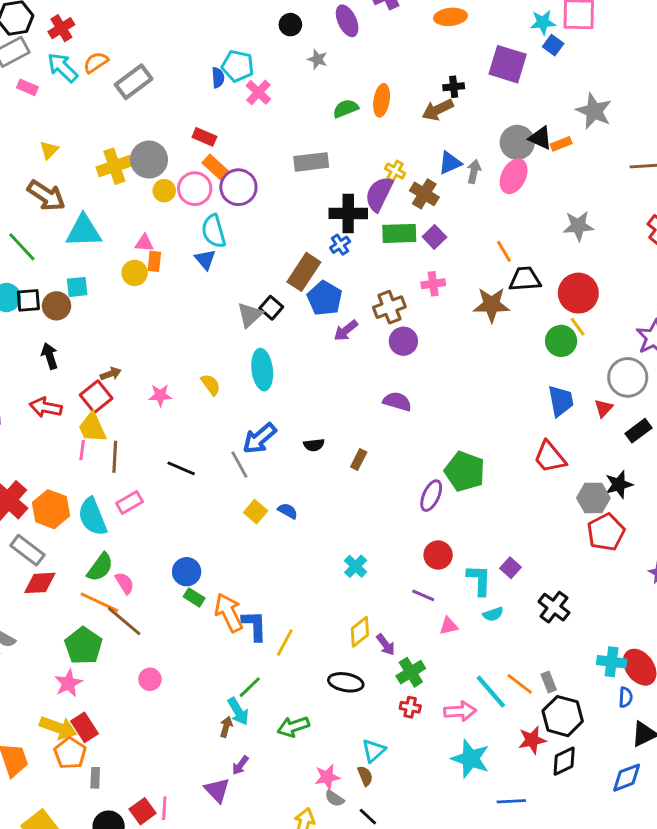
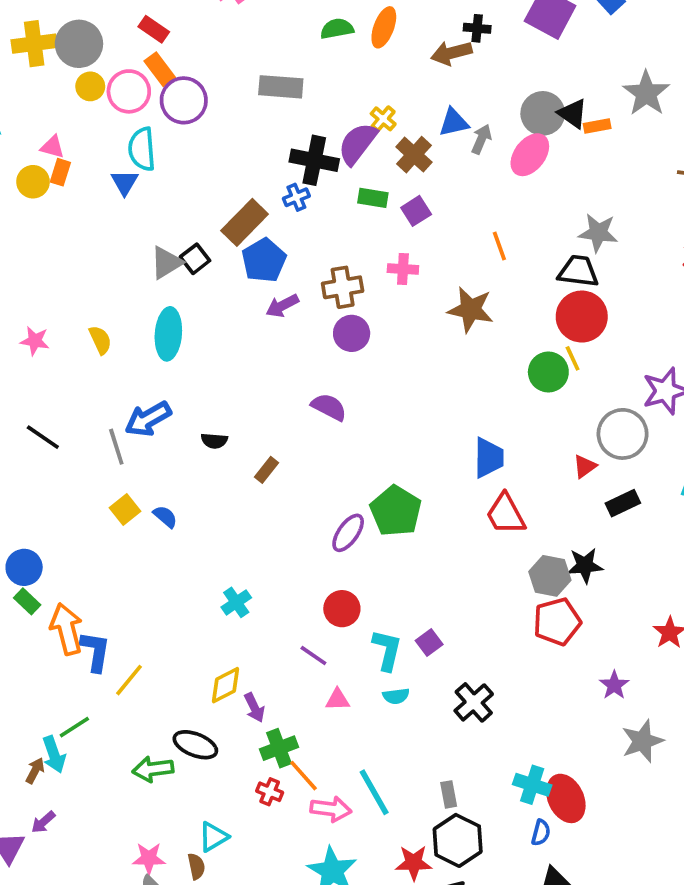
green rectangle: (399, 233) -> (373, 198), size x0.7
black trapezoid: (525, 279) -> (578, 271), moved
blue trapezoid: (561, 401) -> (489, 458), moved
orange line: (520, 684) -> (303, 776), moved
green arrow: (293, 727) -> (153, 769), moved

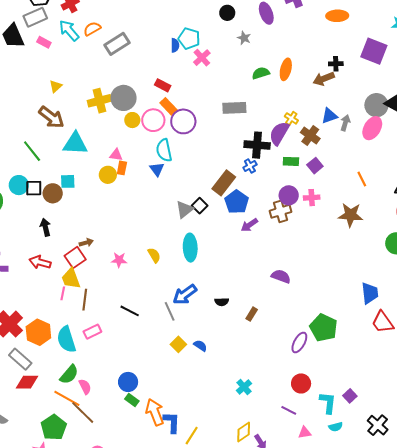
purple circle: (352, 333) -> (289, 195), moved

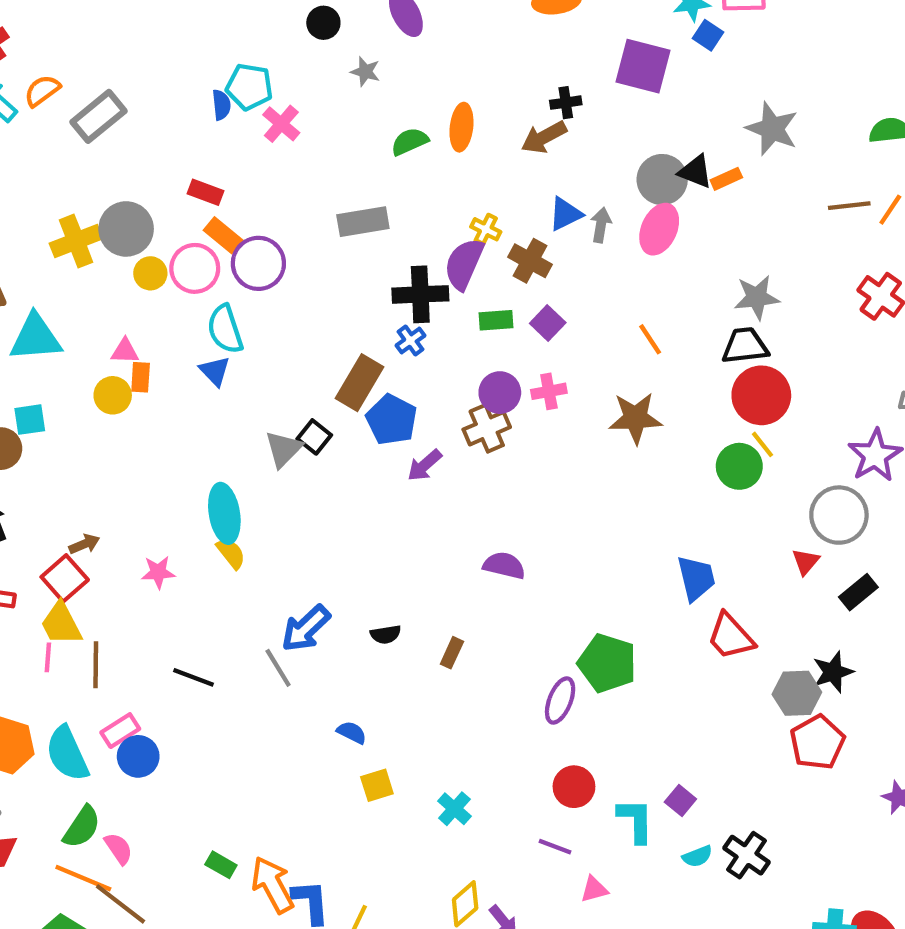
cyan ellipse: (190, 248) -> (224, 513), moved
yellow square: (178, 344) -> (377, 785), moved, turned 35
blue circle: (128, 382) -> (138, 756), moved
cyan semicircle: (336, 427) -> (697, 856), moved

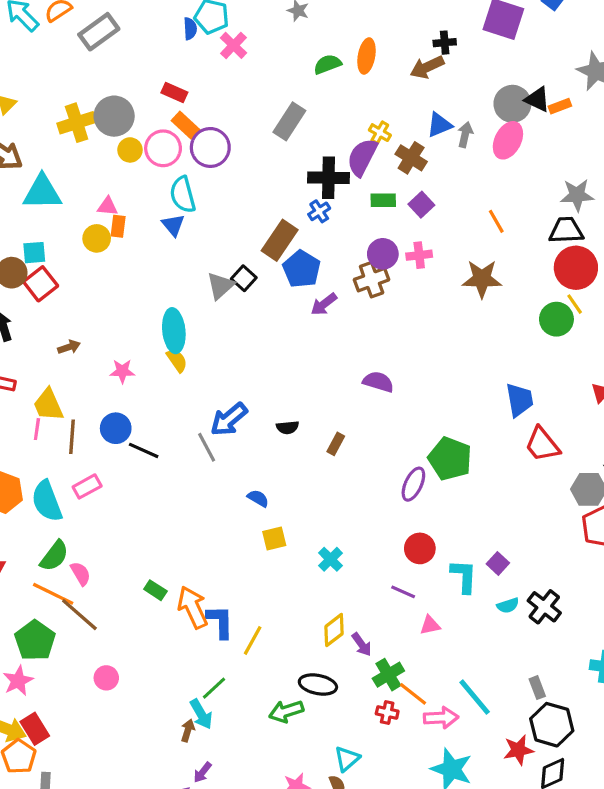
gray rectangle: (363, 222) -> (289, 121), turned -51
red square: (65, 578) -> (41, 284), moved
blue circle: (138, 756) -> (116, 428), moved

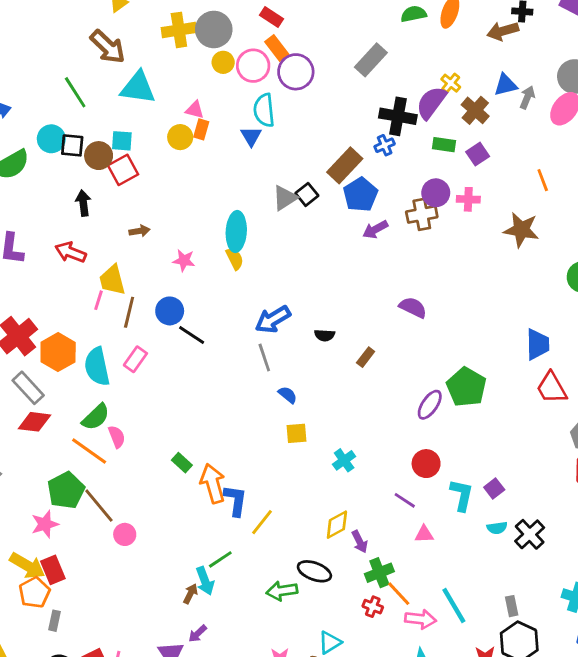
gray line: (207, 447) -> (264, 358), moved
pink rectangle: (87, 486) -> (135, 359), turned -35
brown line: (79, 615) -> (99, 506), moved

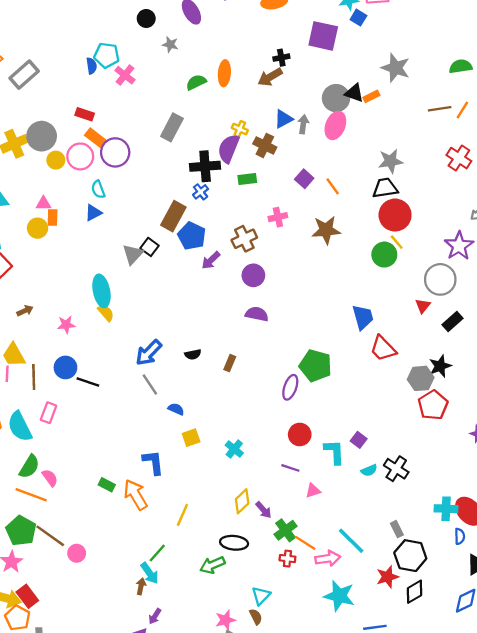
cyan semicircle: (264, 110) -> (98, 189), size x0.7
blue triangle: (251, 136) -> (93, 213), turned 48
purple square: (478, 154) -> (304, 179), moved
purple circle: (436, 193) -> (253, 275), moved
blue L-shape: (235, 500) -> (153, 462), moved

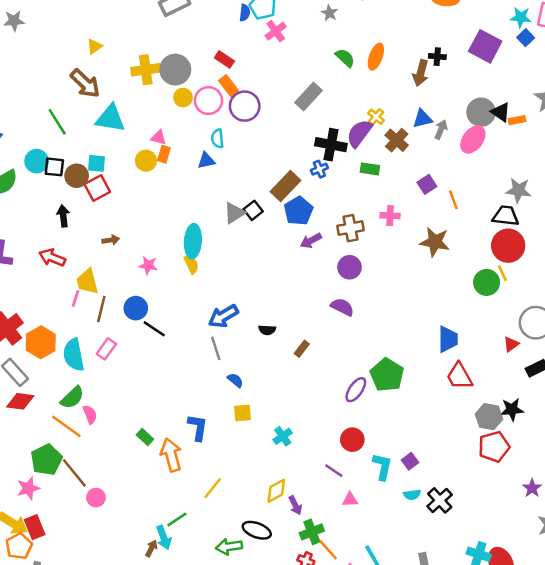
brown arrow: (270, 77) -> (421, 73), turned -60
green semicircle: (196, 82) -> (345, 58), turned 54

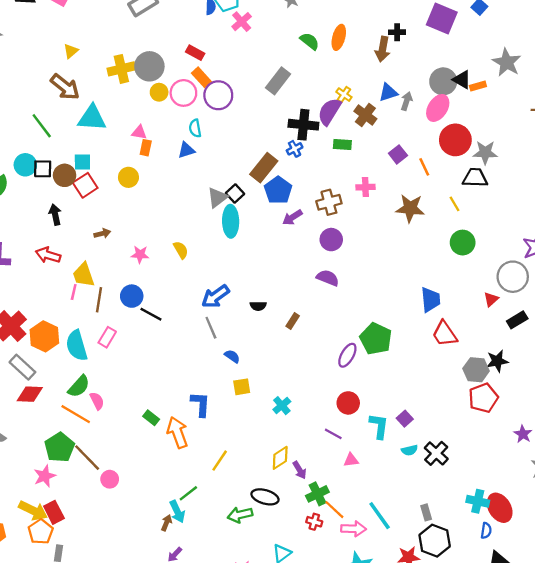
yellow circle: (146, 161) -> (128, 177), moved
cyan ellipse: (193, 241) -> (231, 221), moved
red circle: (508, 246) -> (455, 140), moved
yellow line: (502, 273) -> (455, 204), moved

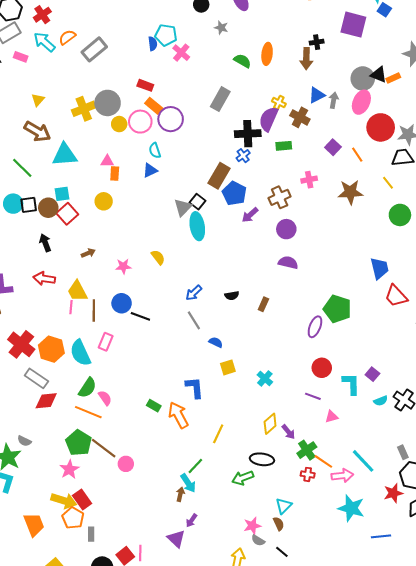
blue arrow: (215, 296) -> (194, 293), size x0.7

